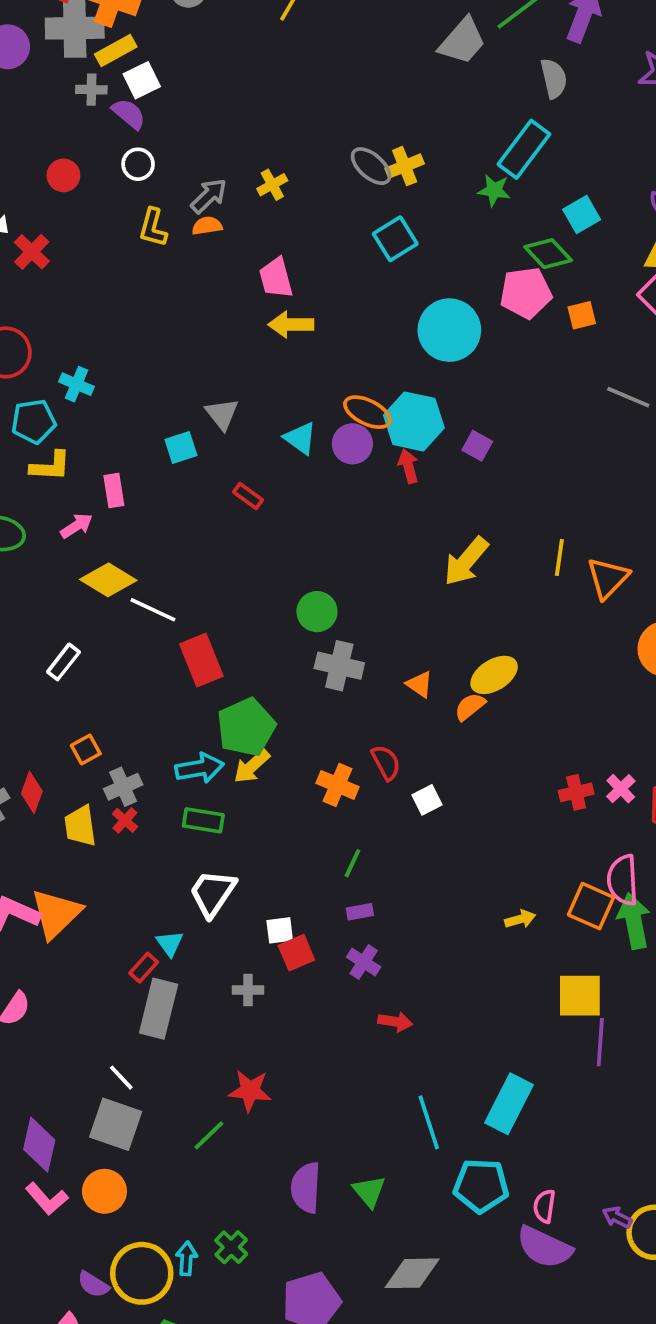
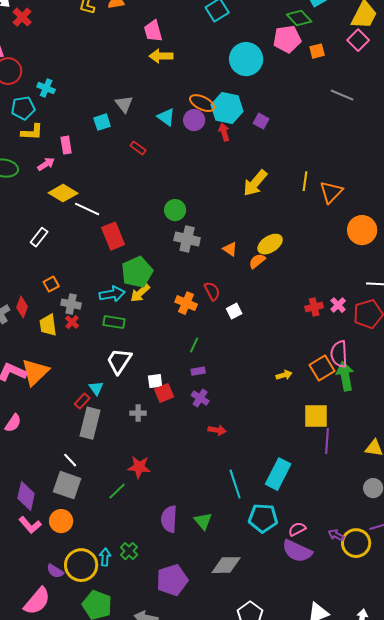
gray cross: (123, 787) -> (71, 304), turned 36
orange square: (591, 906) -> (322, 368), turned 35
pink semicircle: (544, 1206) -> (297, 529), turned 54

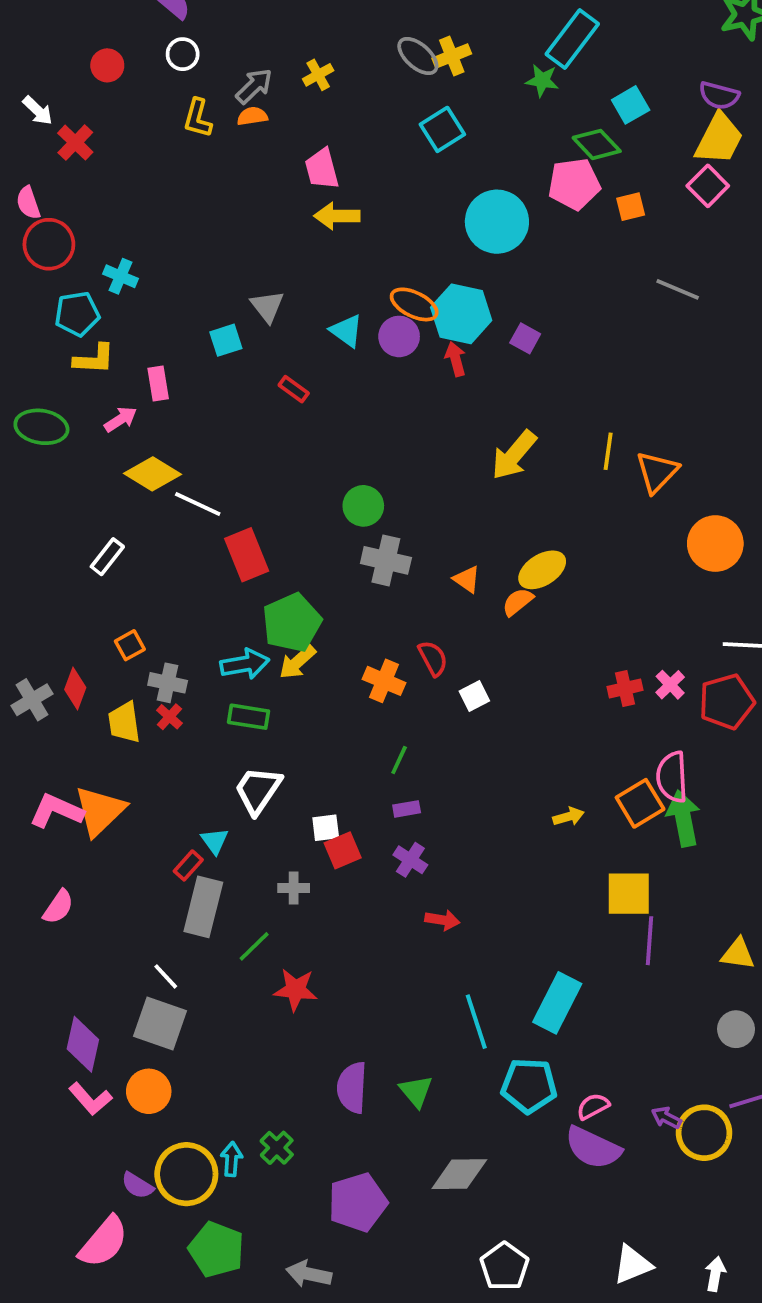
green line: (117, 491) -> (254, 946), moved

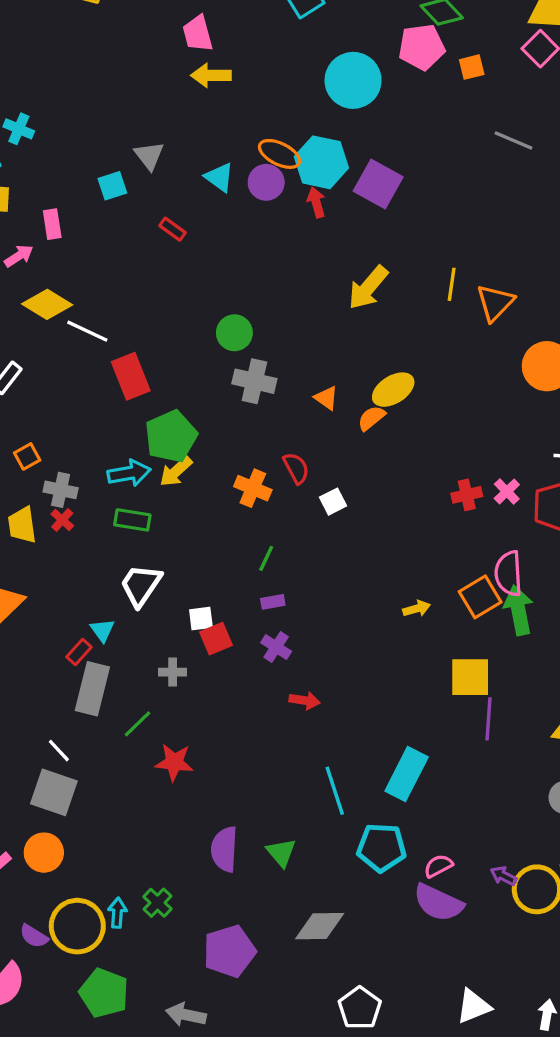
purple square: (525, 338) -> (378, 184), size x1.8

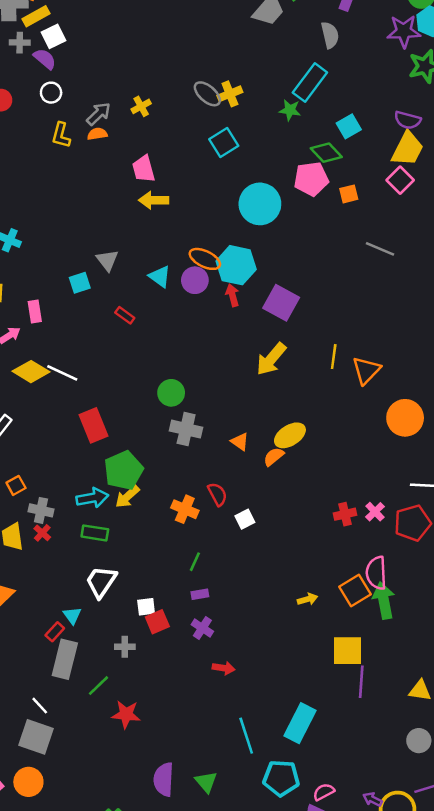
purple square: (378, 184) -> (281, 303), moved
white line: (87, 331) -> (62, 373), moved

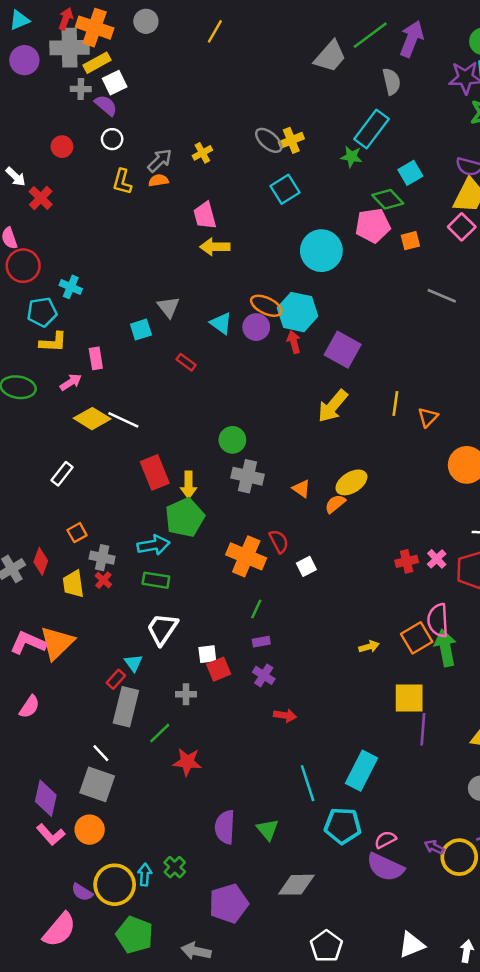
orange triangle: (366, 370) -> (428, 417), size x0.7
yellow arrow: (127, 497) -> (189, 485), moved, turned -48
orange cross: (185, 509) -> (246, 556), size x1.4

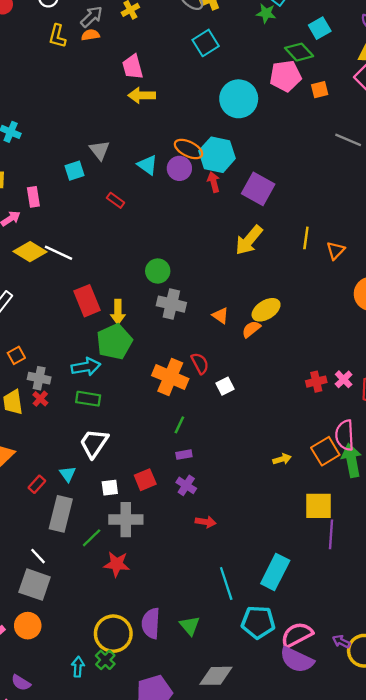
white square: (207, 654) -> (110, 488), moved
red rectangle: (116, 679) -> (37, 484), moved
gray cross: (186, 694) -> (126, 520), moved, size x1.8
pink semicircle: (385, 840) -> (297, 635), size x1.6
yellow circle: (115, 885) -> (113, 634), moved

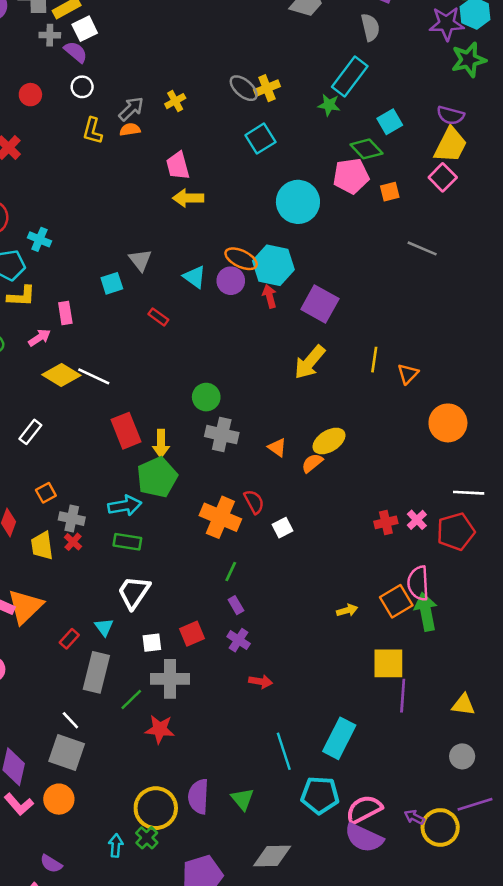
purple rectangle: (184, 455) -> (236, 605), turned 70

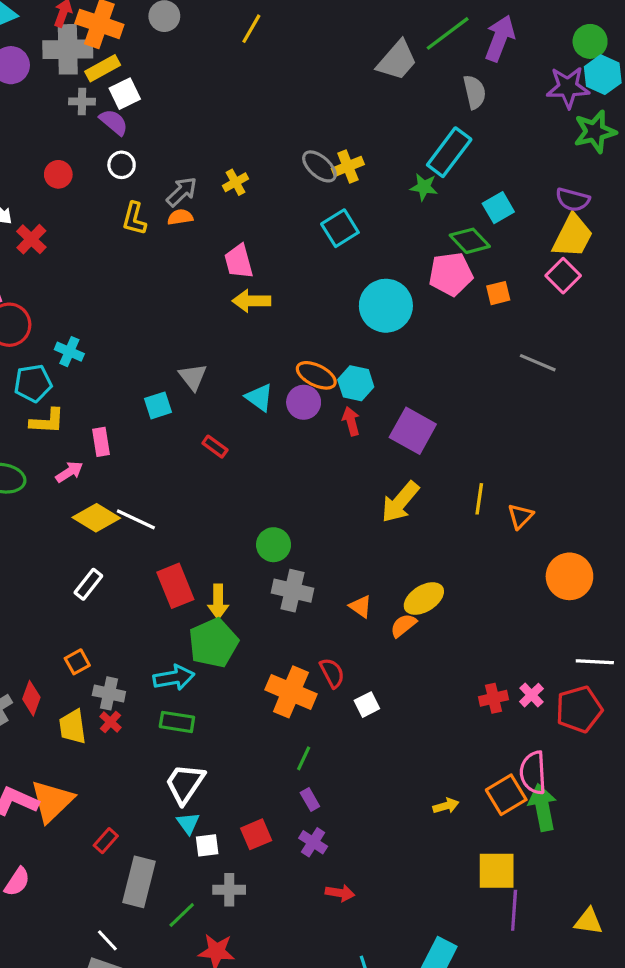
cyan hexagon: (273, 265) -> (356, 383), size x0.7
white rectangle: (30, 432) -> (88, 584), moved
cyan triangle: (104, 627) -> (188, 823), moved
gray cross: (170, 679) -> (229, 890), size x0.7

